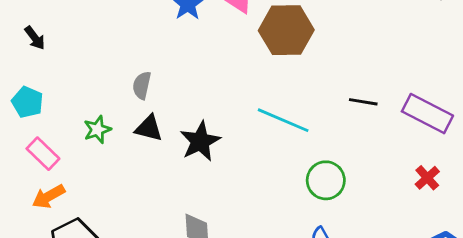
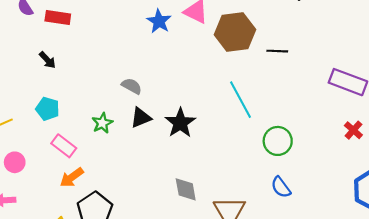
gray semicircle: (142, 85) -> (132, 86), turned 114
black line: (363, 102) -> (277, 51), moved
cyan line: (283, 120) -> (241, 100), turned 45
black triangle: (149, 128) -> (141, 118), turned -30

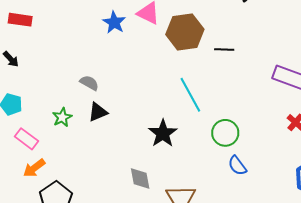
black star: (180, 123) -> (163, 133), moved
blue semicircle: (281, 187) -> (237, 166), moved

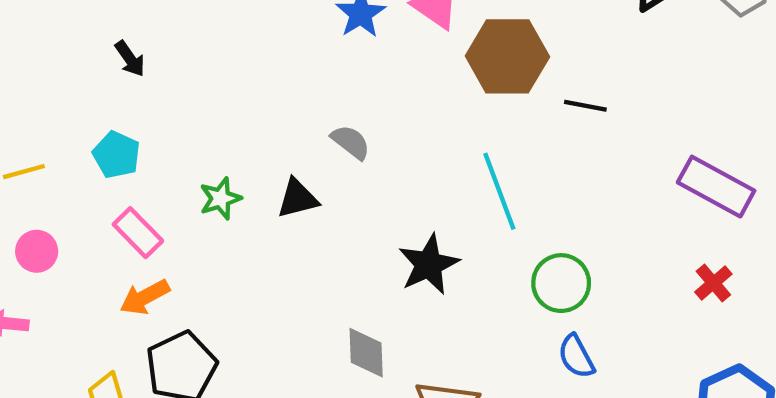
gray semicircle: (89, 83) -> (351, 142), moved

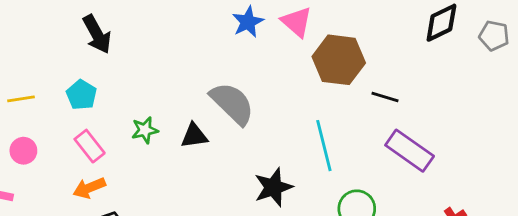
black arrow: (130, 59) -> (97, 34), size x1.6
gray semicircle: (351, 142) -> (232, 103), size x1.8
purple rectangle: (716, 187) -> (410, 151), moved

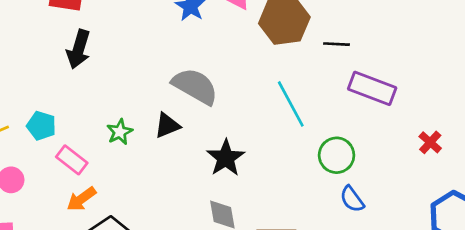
black arrow: (97, 34) -> (79, 49), moved, turned 60
cyan pentagon: (81, 95) -> (41, 126), moved
black star: (273, 187) -> (226, 158), moved

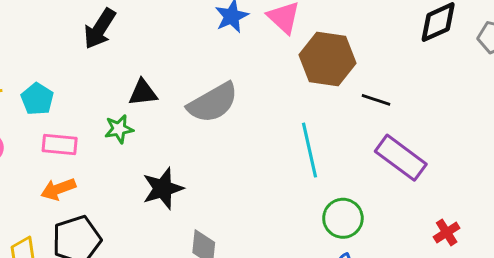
gray semicircle: (195, 86) -> (213, 103), turned 105
black triangle: (167, 125) -> (143, 93), moved
black star: (226, 158) -> (163, 188), moved
pink rectangle: (72, 160) -> (60, 144), turned -48

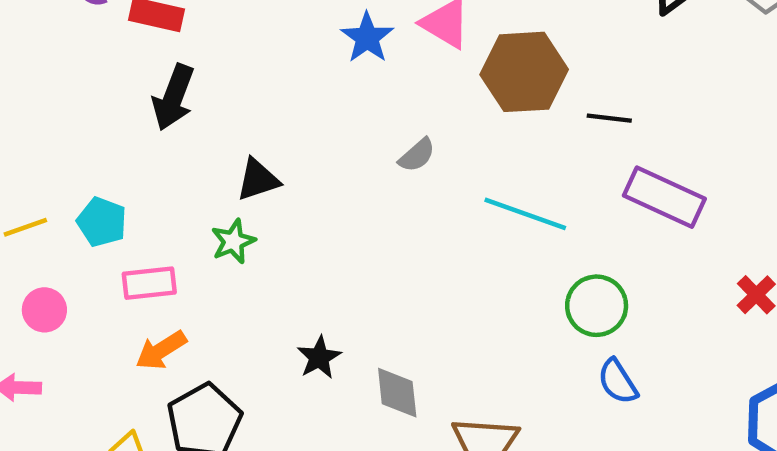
gray semicircle: (213, 103) -> (417, 155), moved, size x0.5
cyan line: (309, 150) -> (525, 214), turned -46
black star: (163, 188) -> (319, 357), moved, size x0.7

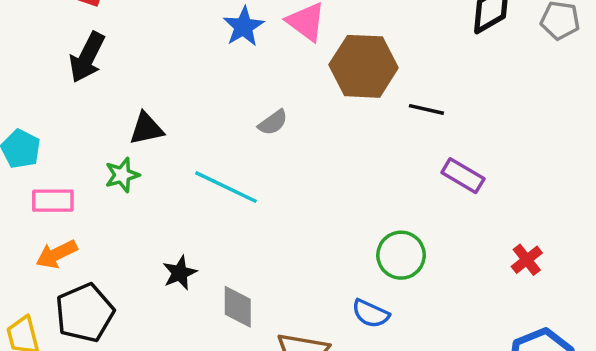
purple rectangle: (664, 197) -> (463, 176), size x0.7
cyan line: (525, 214) -> (226, 187), moved
blue semicircle: (618, 382) -> (371, 314), moved, turned -39

